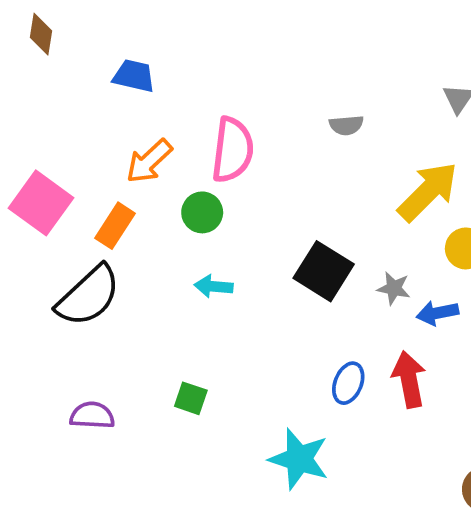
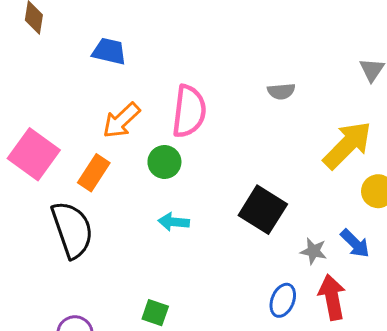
gray star: (394, 288) -> (314, 251), moved
black semicircle: (88, 296) -> (72, 230), turned -66
blue arrow: (437, 313) -> (355, 243), turned -124

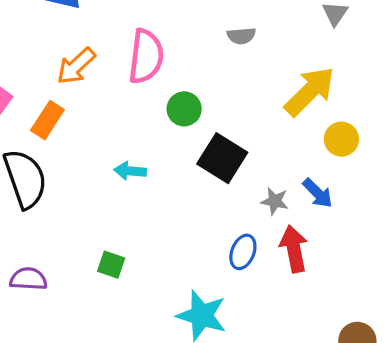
green circle: (164, 162) -> (184, 109), moved

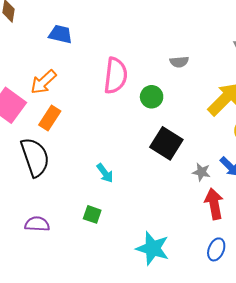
orange arrow: (76, 66) -> (43, 82), moved
green circle: (184, 109) -> (152, 97), moved
cyan arrow: (130, 171) -> (105, 173), moved, turned -132
blue ellipse: (243, 252) -> (216, 249), moved

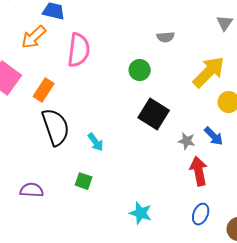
pink semicircle: (116, 76) -> (79, 50), moved
orange arrow: (43, 82) -> (34, 37), moved
black semicircle: (35, 157) -> (56, 127), moved
cyan star: (153, 248) -> (141, 213), size x0.7

